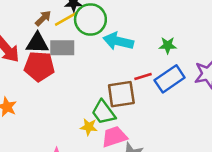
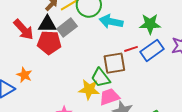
green star: (168, 45) -> (150, 24), size x1.5
gray rectangle: (62, 48) -> (67, 27), turned -36
yellow star: (89, 127) -> (89, 89), size x1.5

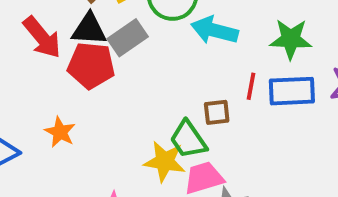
red line: (131, 49) -> (251, 86), turned -64
blue rectangle: (152, 50) -> (292, 91), turned 30
brown square: (114, 63) -> (217, 112), size x0.6
orange star: (24, 75) -> (60, 132), moved

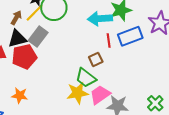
cyan arrow: (214, 30) -> (100, 19), moved

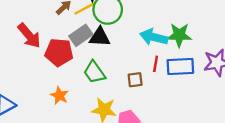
black triangle: (17, 39) -> (100, 37), moved
green trapezoid: (86, 78) -> (94, 72), moved
orange star: (20, 95) -> (59, 96), moved

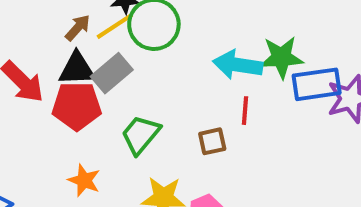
black triangle: (100, 37) -> (77, 69), moved
blue rectangle: (180, 66) -> (317, 84), moved
green trapezoid: (94, 72) -> (141, 135), turned 80

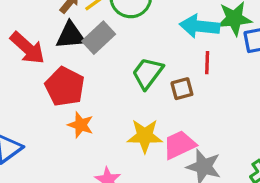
red pentagon: (77, 106) -> (65, 87), moved, turned 30
green trapezoid: (141, 135) -> (148, 73), moved

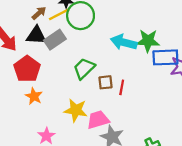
red line: (207, 63) -> (122, 87), moved

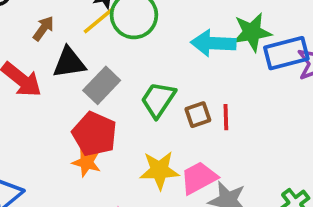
brown arrow: (39, 13) -> (43, 28), moved
gray rectangle: (55, 40) -> (102, 85), moved
red pentagon: (27, 69) -> (95, 134), moved

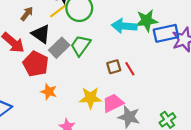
black triangle: (69, 63) -> (41, 34), turned 42
green trapezoid: (158, 100) -> (81, 45), moved
red line: (226, 117) -> (130, 69), turned -32
red pentagon: (95, 134) -> (36, 64), moved

